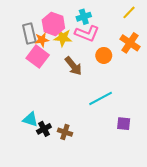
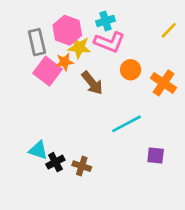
yellow line: (129, 12) -> (169, 30), moved
orange star: (42, 40) -> (65, 62), moved
orange cross: (130, 43) -> (164, 83), moved

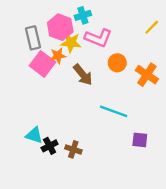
cyan cross: (105, 21) -> (83, 15), moved
cyan line: (127, 124) -> (114, 111), turned 48

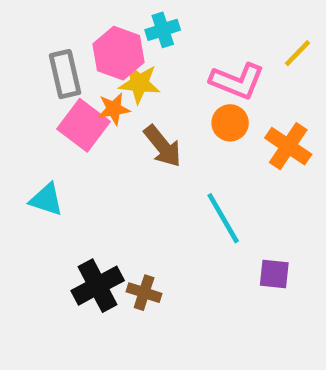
pink L-shape: (98, 38) -> (237, 81), moved
cyan line: (114, 111) -> (223, 218), turned 40
cyan triangle: (34, 135) -> (46, 200), moved
black cross: (50, 146) -> (98, 286), size x1.5

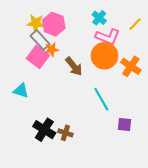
cyan cross: (163, 30) -> (99, 18), moved, turned -32
gray rectangle: (65, 74) -> (40, 40), moved, turned -30
yellow star: (139, 83) -> (36, 23), moved
orange circle: (230, 123) -> (104, 56), size x1.6
black cross: (98, 286) -> (44, 130), turned -30

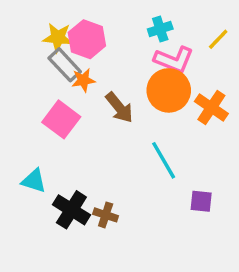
cyan cross: (99, 18) -> (160, 29), turned 32
pink square: (38, 57) -> (61, 119), moved
cyan triangle: (21, 91) -> (34, 181), moved

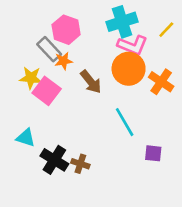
cyan cross: (160, 29) -> (122, 22), size x1.6
yellow star: (58, 38) -> (31, 78), moved

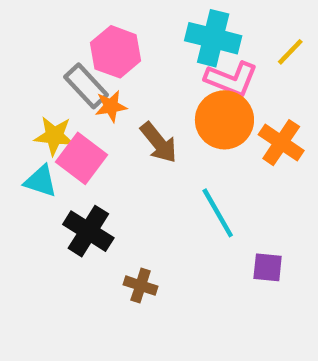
cyan cross: (122, 22) -> (213, 38), turned 32
cyan triangle: (26, 138) -> (41, 181), moved
black cross: (54, 160) -> (88, 231), moved

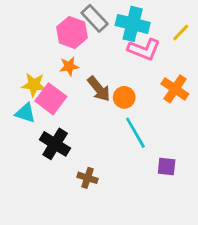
gray rectangle: (86, 86) -> (95, 18), moved
orange circle: (224, 120) -> (124, 97), moved, size x0.6

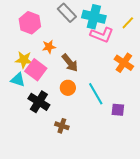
pink hexagon: (72, 32) -> (30, 23), moved
orange circle: (124, 97) -> (68, 88), moved
purple square: (167, 167) -> (118, 110), moved

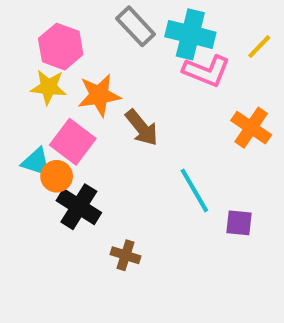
orange star: (49, 47) -> (99, 95), size x1.5
yellow star: (24, 60) -> (48, 87), moved
orange circle: (68, 88) -> (57, 176), moved

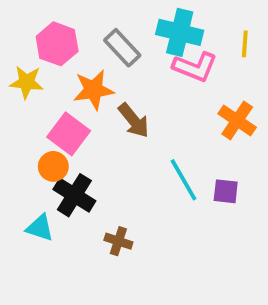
gray rectangle: (136, 26) -> (122, 48), moved
yellow line: (259, 47) -> (245, 44), turned -40
yellow star: (48, 87) -> (26, 82), moved
cyan triangle: (36, 162) -> (40, 228), moved
purple square: (239, 223) -> (226, 191), moved

